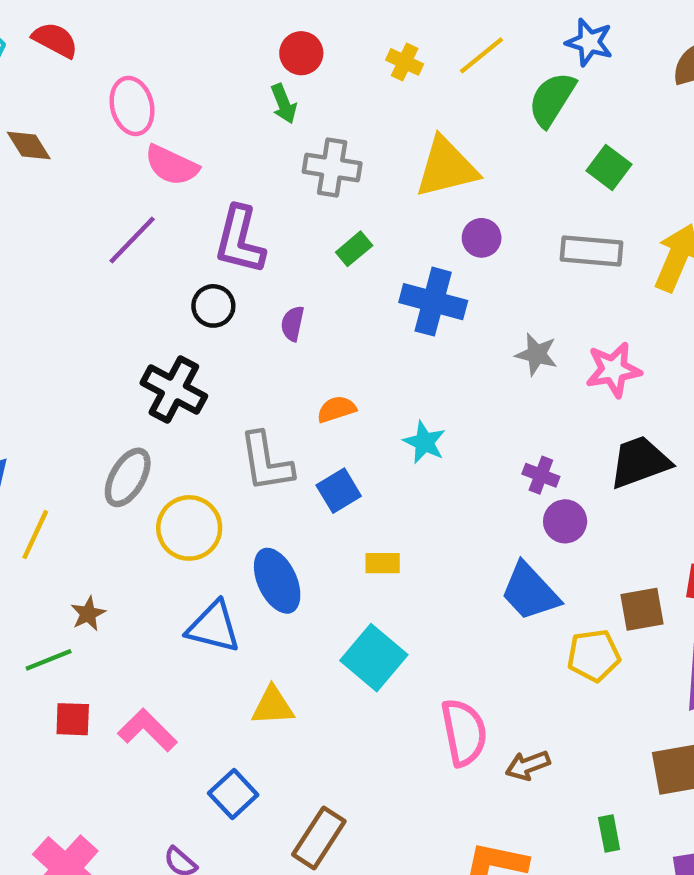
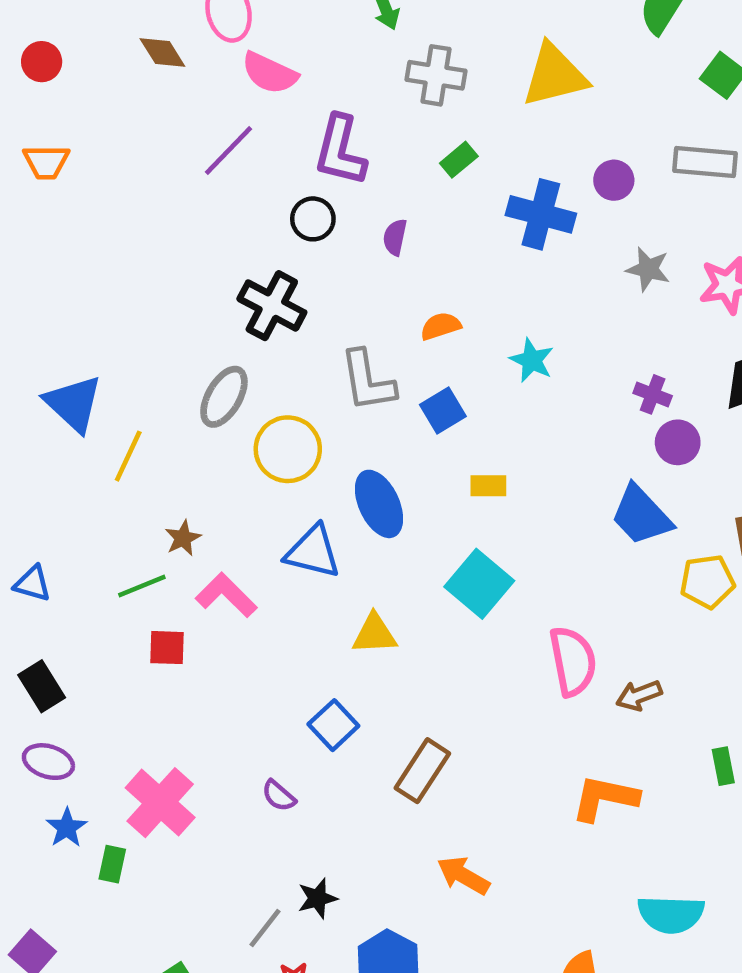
brown diamond: (29, 146) -> (162, 52), moved
purple circle: (482, 238) -> (614, 180), moved
pink L-shape: (147, 730) -> (226, 595), moved

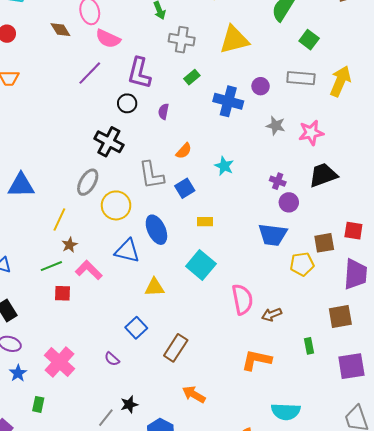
orange semicircle: (441, 326) -> (184, 151), turned 150
blue triangle: (73, 404) -> (21, 185), turned -44
yellow line: (128, 456) -> (59, 220), moved
blue trapezoid: (641, 515) -> (273, 235), turned -40
green rectangle: (112, 864) -> (38, 404), moved

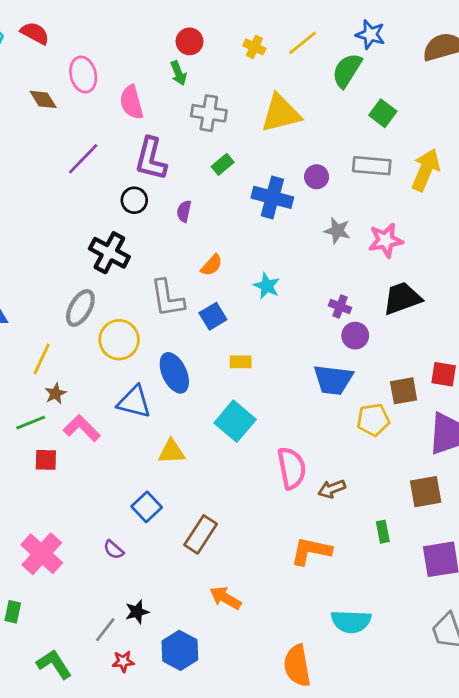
pink semicircle: (108, 39) -> (131, 102), moved, turned 50

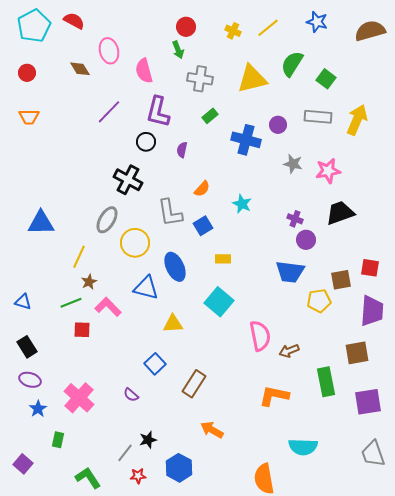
green semicircle: (347, 70) -> (292, 64), moved
green rectangle: (383, 532) -> (326, 382), size x1.8

